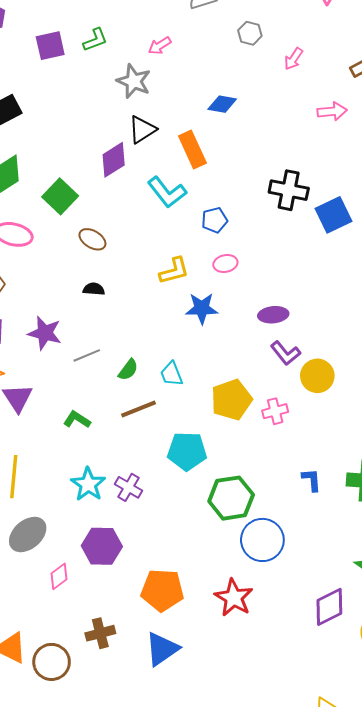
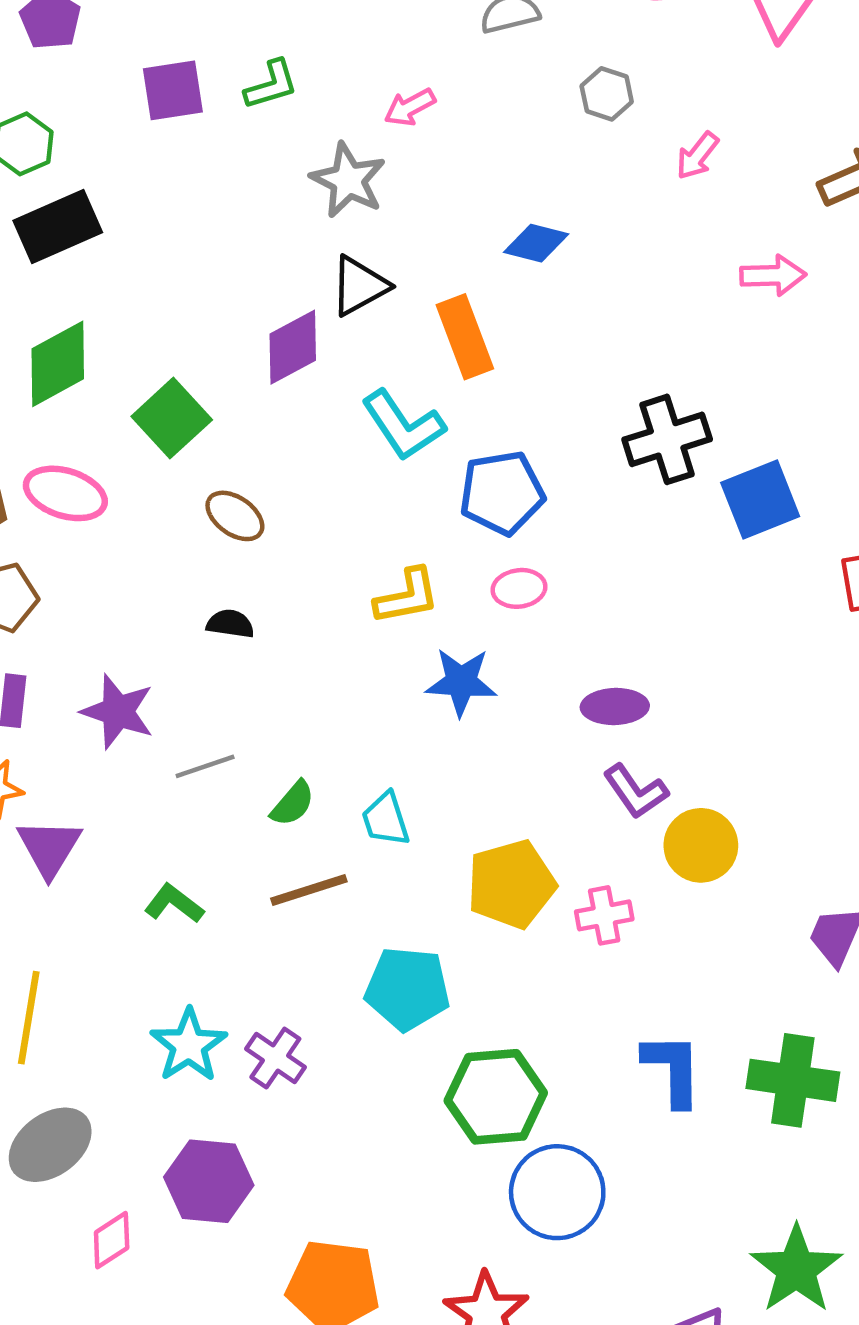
black cross: (289, 190) -> (667, 439), turned -33
blue pentagon: (214, 220) -> (502, 493), size x1.5
blue L-shape: (312, 480) -> (673, 1069), size x1.5

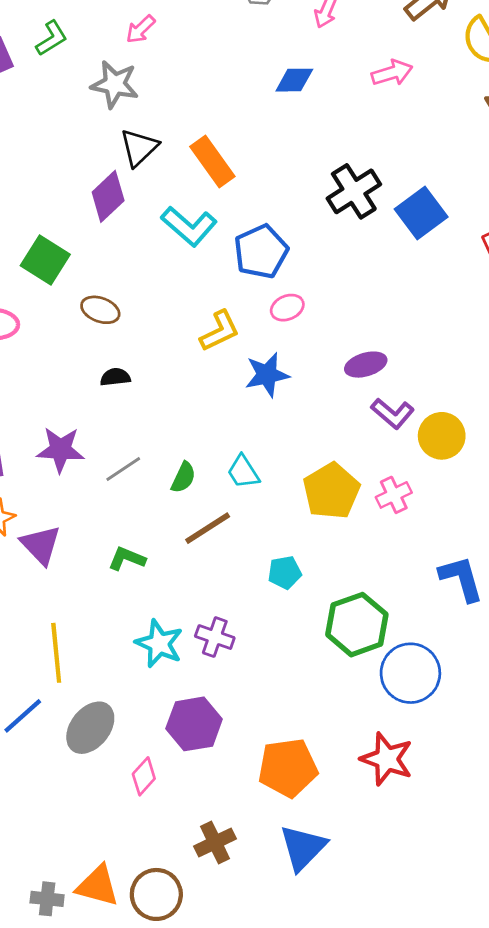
blue diamond: (536, 243) -> (294, 80), moved
cyan pentagon: (407, 989) -> (285, 573), size x0.6

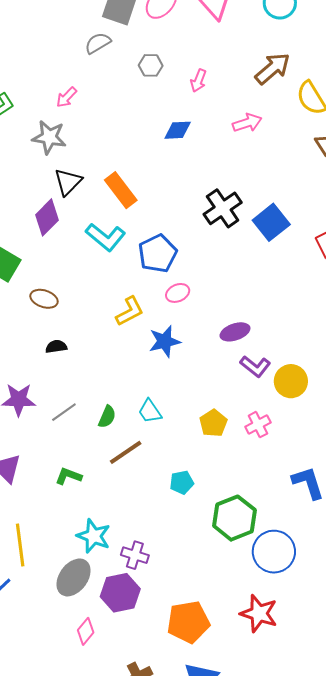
yellow pentagon: (331, 491) -> (213, 423), size x0.7
purple cross: (215, 637) -> (135, 555), moved
gray ellipse: (90, 728) -> (74, 577), moved

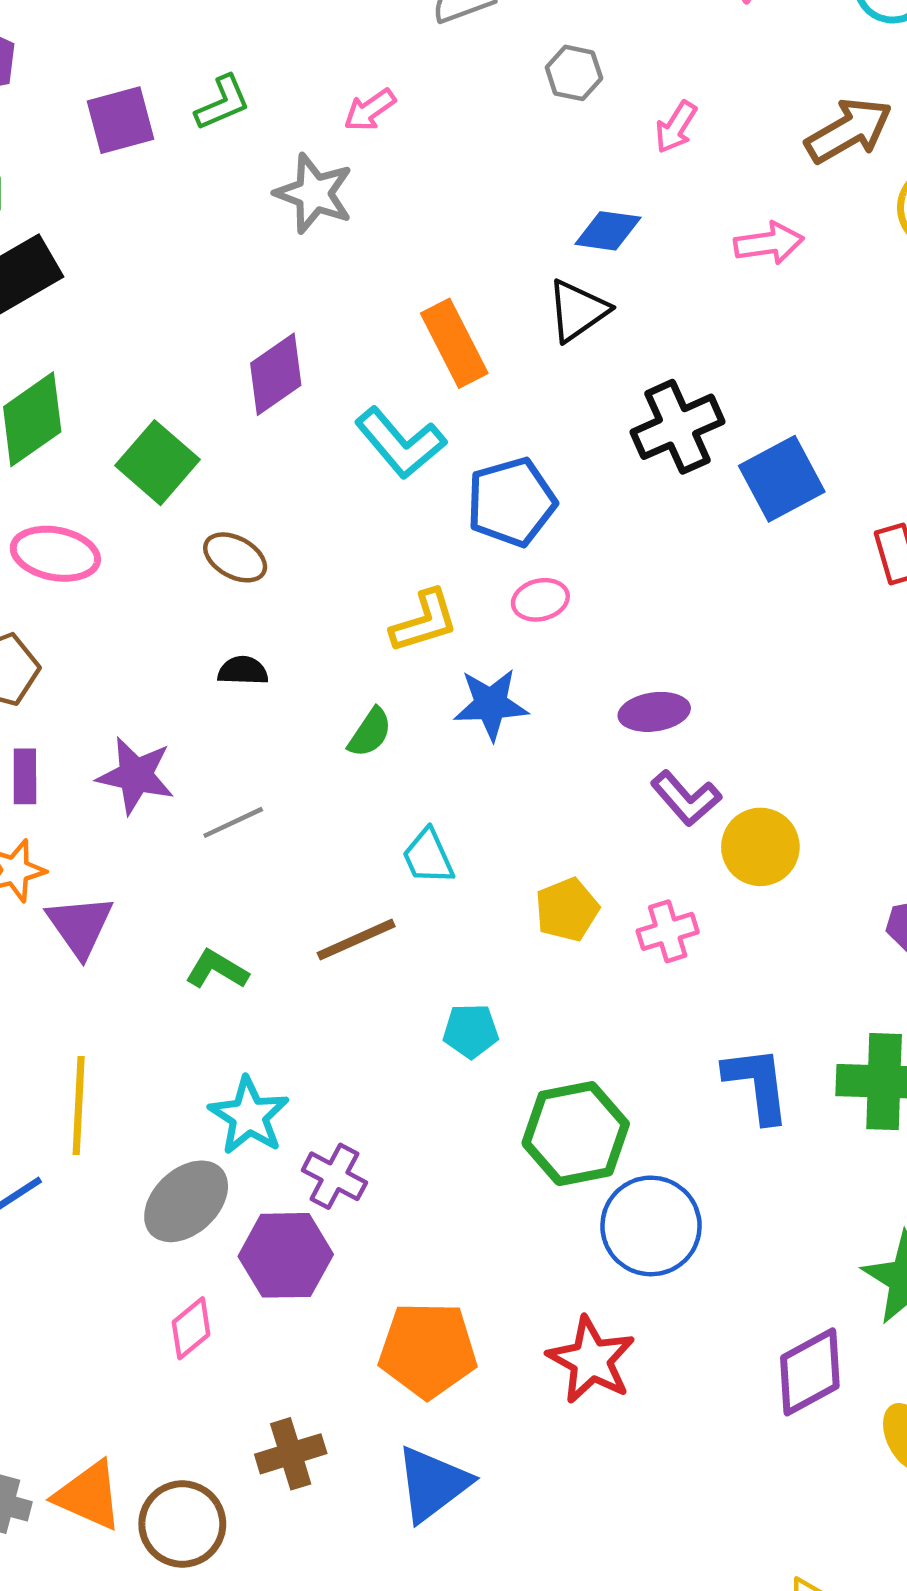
black triangle: (68, 182) -> (578, 311), moved
green semicircle: (107, 417) -> (370, 732), moved

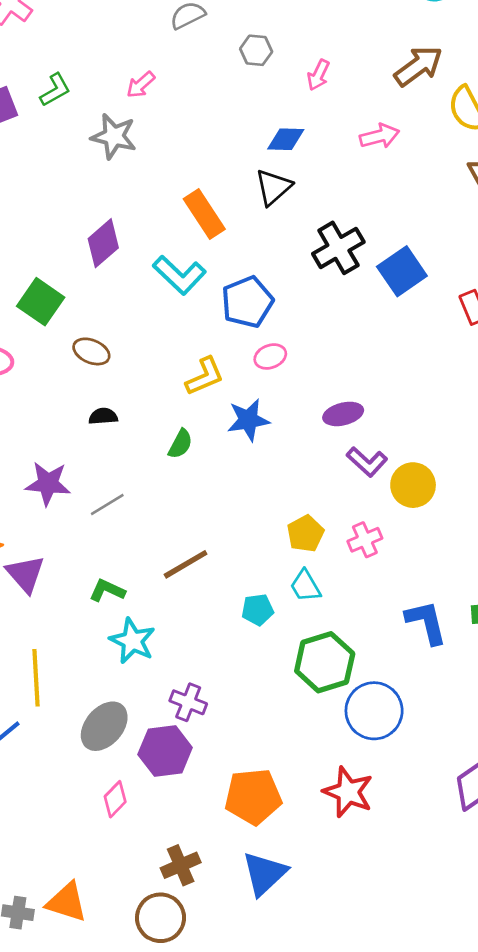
cyan trapezoid: (428, 857) -> (305, 586), moved
cyan star: (249, 1116) -> (132, 641), moved
brown circle: (182, 1524) -> (160, 918), moved

